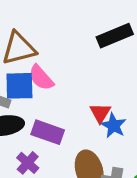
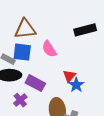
pink semicircle: (41, 78) -> (49, 49), moved

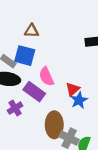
brown triangle: (25, 29) -> (32, 31), size x0.6
pink semicircle: (49, 49) -> (46, 77), moved

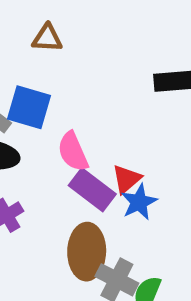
brown triangle: (32, 31) -> (47, 38), moved
purple rectangle: (34, 92) -> (92, 190), moved

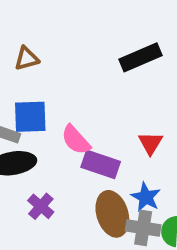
red triangle: (126, 179) -> (150, 143), moved
blue star: (139, 202) -> (146, 197), moved

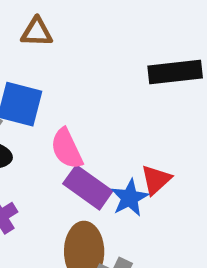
blue star: (146, 197) -> (130, 198), moved

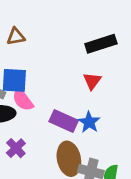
pink semicircle: (67, 149) -> (23, 100), moved
red triangle: (156, 180) -> (92, 81), moved

